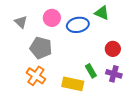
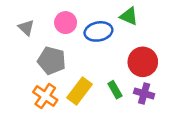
red circle: (113, 49) -> (143, 62), size x1.5
yellow rectangle: (73, 84) -> (79, 91), moved, turned -65

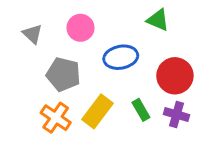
blue ellipse: (98, 31) -> (121, 57), moved

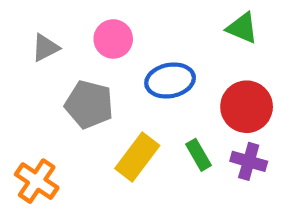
green triangle: (158, 20) -> (242, 28), moved
gray triangle: (32, 34) -> (45, 48), turned 50
orange cross: (56, 118) -> (37, 181), moved

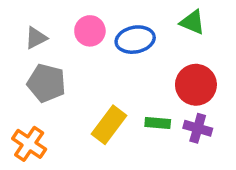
blue ellipse: (170, 80) -> (135, 40), moved
gray pentagon: (89, 105) -> (46, 83), moved
green rectangle: (198, 155) -> (158, 123), turned -55

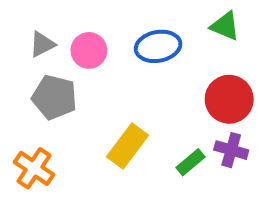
pink circle: (90, 31) -> (89, 50), moved
green rectangle: (158, 123) -> (191, 162), moved, turned -45

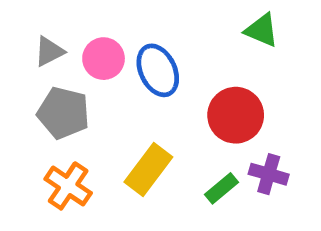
blue ellipse: (158, 46) -> (158, 70), moved, turned 75
red circle: (229, 99) -> (236, 115), moved
orange cross: (34, 168) -> (68, 186), moved

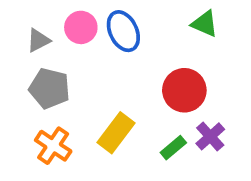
pink circle: (104, 59) -> (81, 27), moved
blue ellipse: (158, 70) -> (123, 31), moved
purple cross: (269, 174) -> (210, 136), turned 32

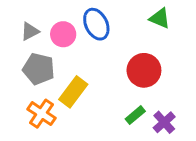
pink circle: (81, 27) -> (63, 34), moved
yellow rectangle: (116, 133) -> (73, 92), moved
purple cross: (210, 136) -> (164, 122), moved

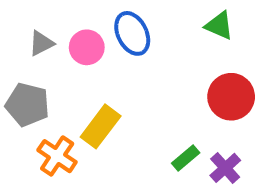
gray pentagon: (39, 69) -> (27, 105), moved
red circle: (144, 70) -> (231, 97), moved

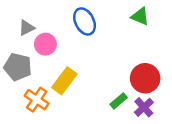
pink circle: (87, 47) -> (45, 44), moved
red circle: (231, 97) -> (145, 78), moved

